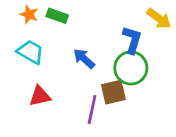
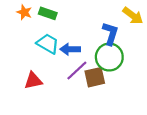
cyan trapezoid: (30, 52) -> (48, 44), moved
blue arrow: (84, 59) -> (70, 49), turned -42
purple line: (92, 109) -> (77, 70), moved, turned 35

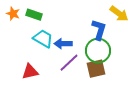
orange star: (24, 12) -> (13, 14), moved
green rectangle: (48, 13) -> (34, 15), moved
brown square: (95, 77) -> (96, 69), moved

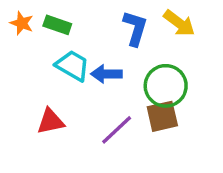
yellow arrow: (119, 14) -> (179, 23), moved
blue L-shape: (99, 30) -> (135, 28), moved
purple line: (69, 63) -> (117, 130), moved

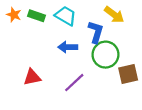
blue L-shape: (135, 28) -> (96, 32), moved
cyan trapezoid: (73, 66) -> (66, 16), moved
brown square: (162, 116) -> (128, 74), moved

